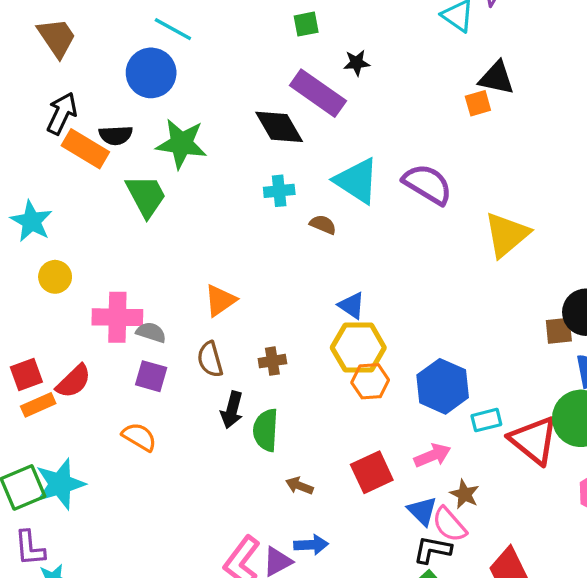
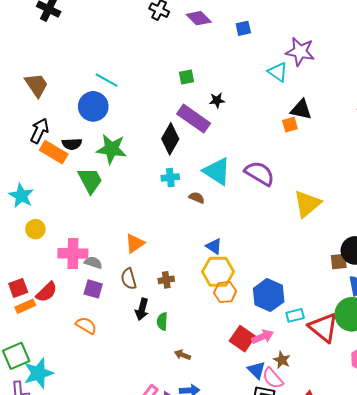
black diamond: (279, 127) -> (170, 139), turned 60
green semicircle: (266, 430) -> (162, 321), size x0.7
red square: (372, 472) -> (242, 339), moved, turned -30
cyan star: (60, 484) -> (38, 373), moved

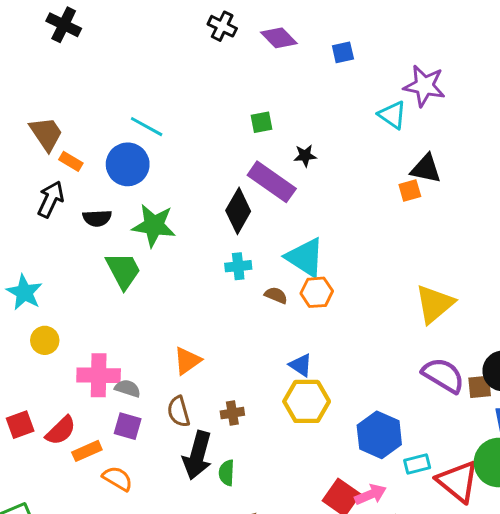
orange rectangle: (54, 152) -> (71, 161), moved, size x0.6
purple semicircle: (260, 173) -> (443, 375), moved
orange hexagon: (225, 292) -> (317, 292), moved
orange rectangle: (25, 306) -> (87, 451), moved
black arrow: (142, 309) -> (197, 455), size x1.5

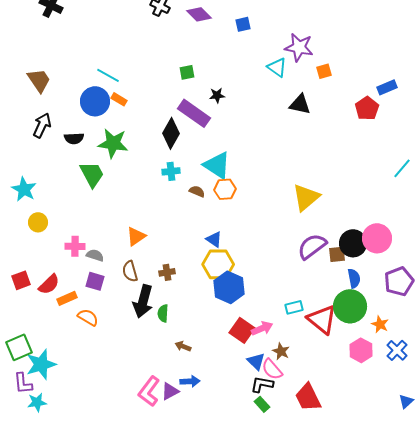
orange rectangle: (71, 161) -> (119, 99), moved
orange square: (410, 191) -> (324, 71), moved
pink cross: (99, 375) -> (75, 246), size x0.7
purple semicircle: (443, 375) -> (312, 246), turned -68
blue hexagon: (379, 435) -> (229, 287), moved

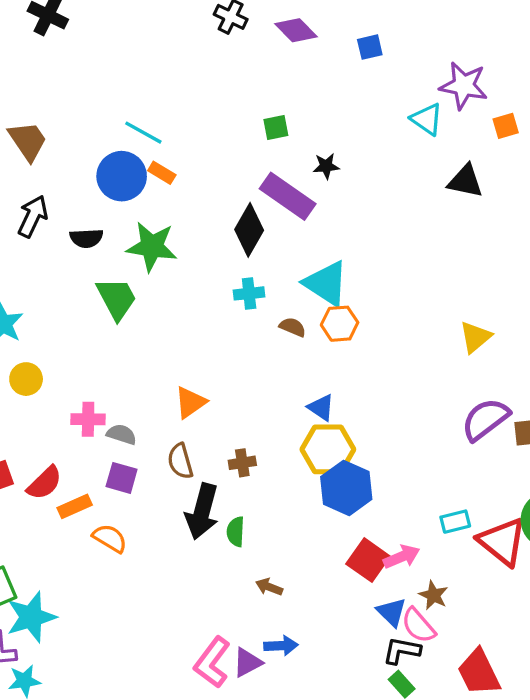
yellow triangle: (306, 197) -> (475, 337), size x0.7

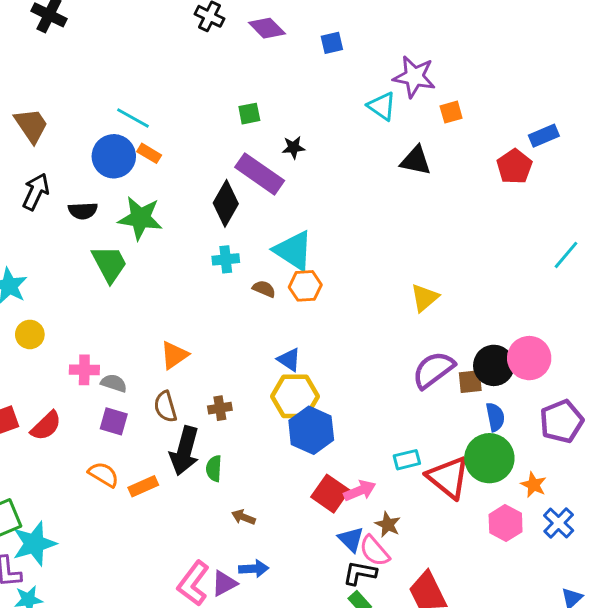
orange rectangle: (75, 506) -> (143, 486), moved

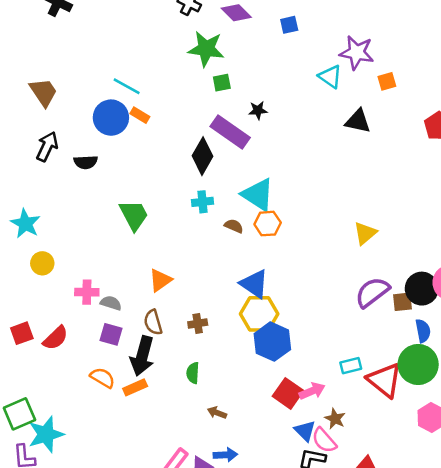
green star: (140, 218) -> (206, 49), moved
green trapezoid: (109, 264) -> (134, 215), moved
blue triangle: (289, 360) -> (254, 284), size x1.5
black arrow: (184, 451) -> (142, 356), moved

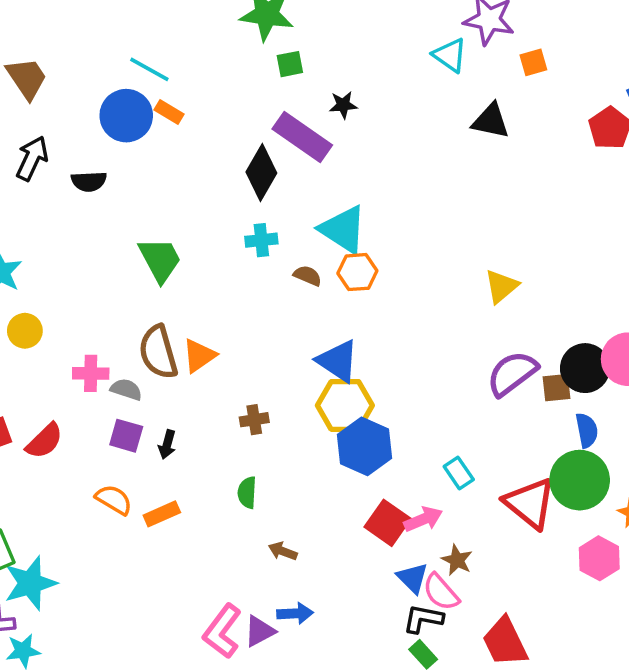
brown semicircle: (153, 322) -> (158, 352), moved, size x1.4
black arrow: (142, 356) -> (167, 445), moved, size x0.5
cyan rectangle: (351, 366) -> (459, 473), moved, turned 70

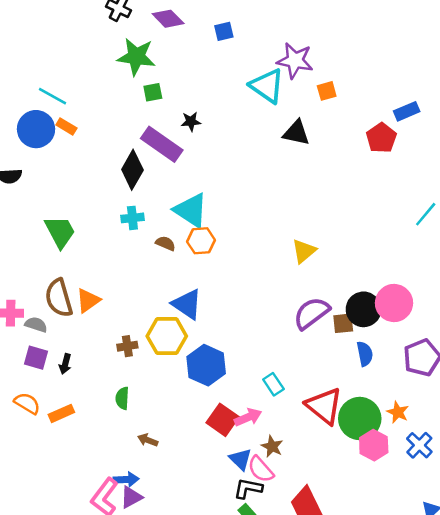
cyan triangle: (450, 55) -> (267, 86), size x1.4
yellow hexagon: (345, 405) -> (167, 336), moved
green circle: (580, 480) -> (360, 419), moved
blue arrow: (295, 613) -> (126, 479), moved

